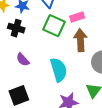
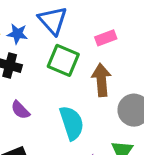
pink rectangle: (77, 17) -> (106, 38), moved

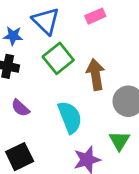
pink rectangle: (106, 38) -> (95, 16), moved
green square: (63, 60) -> (58, 58), turned 32

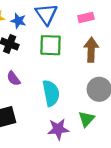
green square: (58, 58) -> (51, 45), turned 30
brown arrow: (96, 75) -> (91, 50), moved

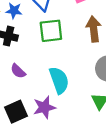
purple star: (58, 129) -> (44, 107), moved

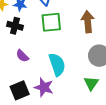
purple star: (44, 107) -> (44, 87), turned 30

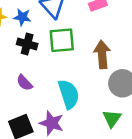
brown arrow: (88, 22) -> (102, 54), moved
black cross: (15, 26) -> (27, 44), moved

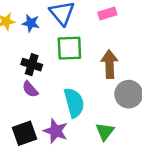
black cross: (27, 44) -> (32, 65), moved
green triangle: (112, 118) -> (105, 132), moved

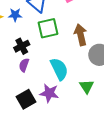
black cross: (32, 65) -> (22, 46), turned -35
purple semicircle: (30, 89) -> (24, 65), turned 72

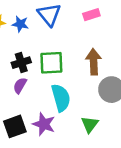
green square: (48, 28) -> (51, 63), moved

